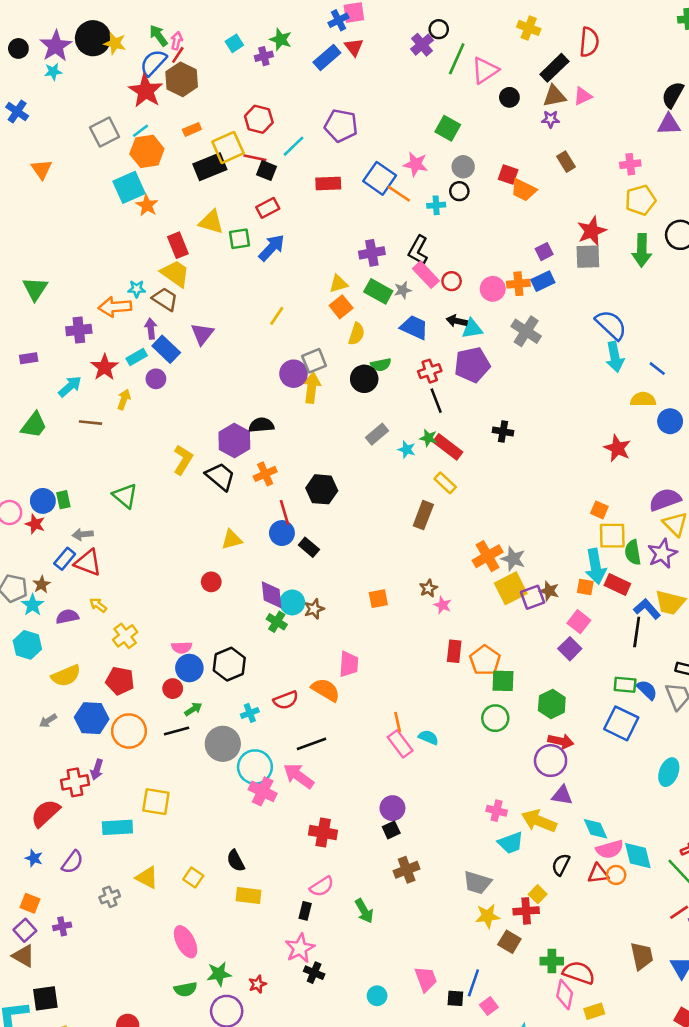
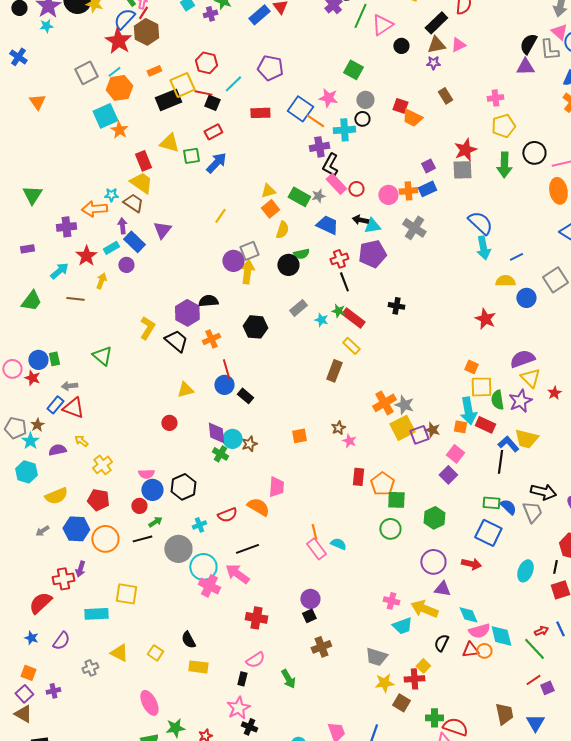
cyan cross: (436, 205) -> (344, 130), size x1.5
purple cross: (372, 253) -> (319, 147), moved
blue line: (657, 369) -> (516, 257), turned -64
black hexagon: (322, 489) -> (255, 327), moved
red arrow: (561, 741) -> (471, 564), moved

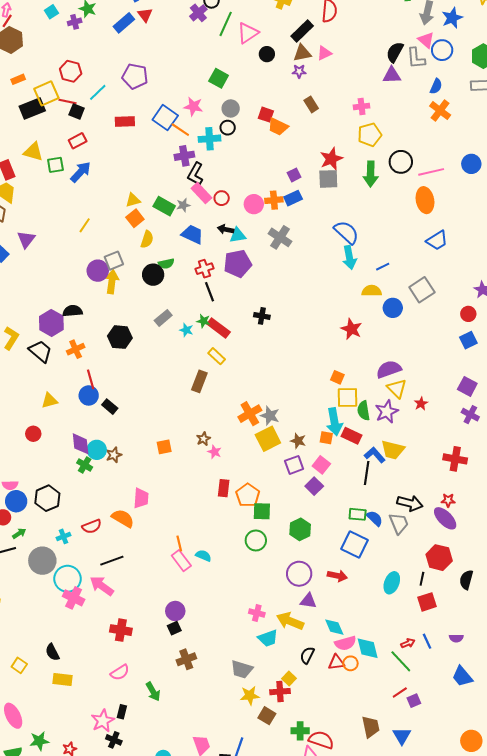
purple square: (419, 435) -> (294, 465), moved
black rectangle: (242, 679) -> (122, 712), moved

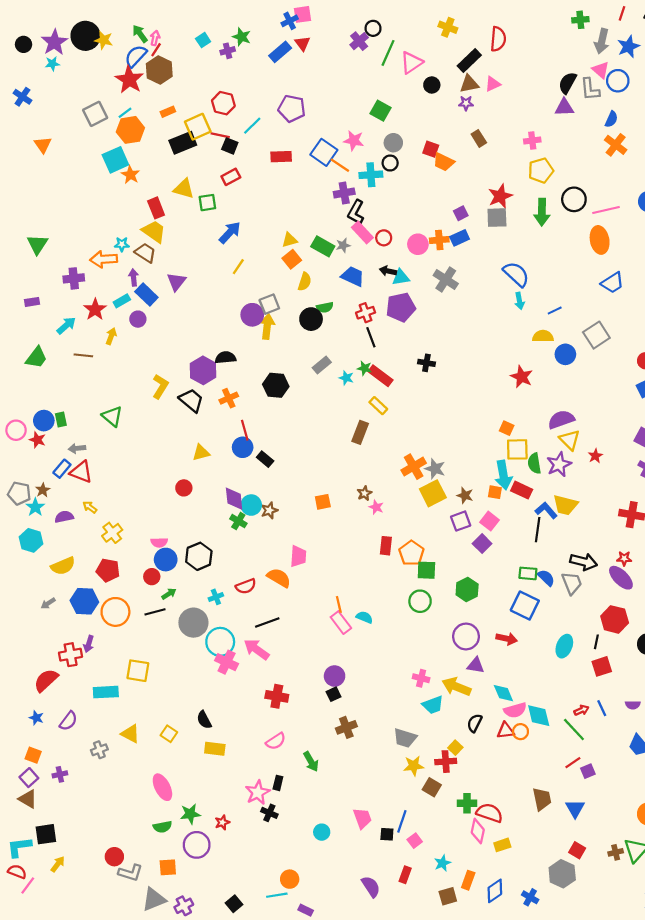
blue arrow: (81, 172) -> (230, 232), moved
cyan arrow: (349, 258) -> (519, 301), size x0.7

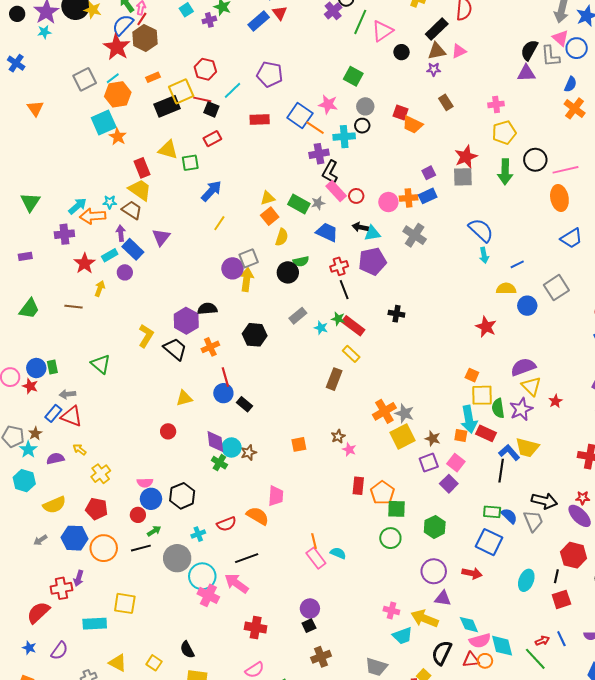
cyan arrow: (66, 325) -> (78, 206), moved
black semicircle: (475, 723) -> (442, 653), size x1.4

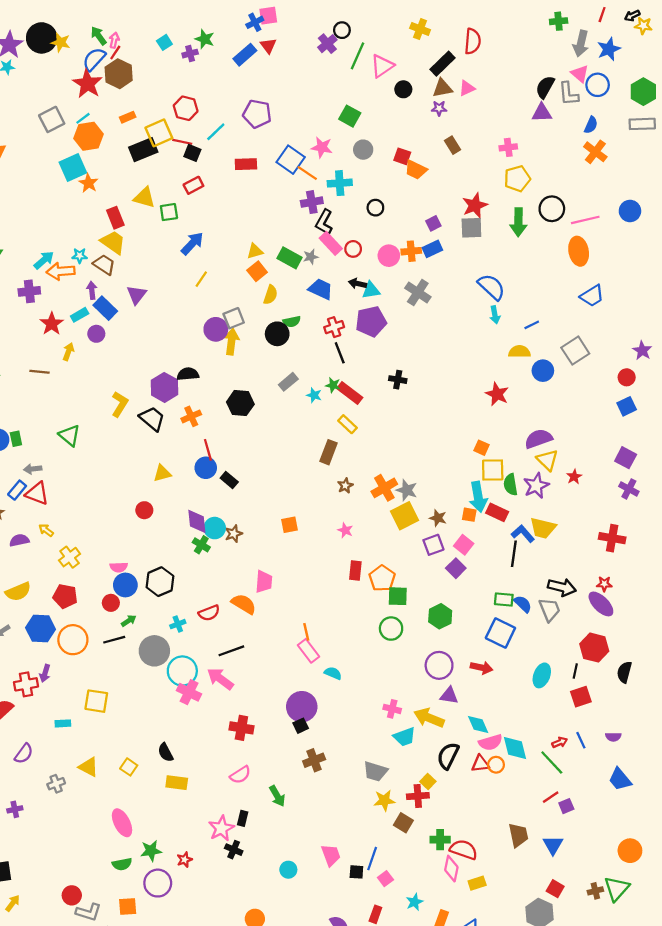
black circle: (362, 126) -> (375, 208), moved
brown star: (338, 436) -> (345, 486), moved
cyan semicircle: (338, 553) -> (333, 673), moved
purple circle: (310, 608) -> (302, 707), size x1.4
cyan rectangle: (95, 624) -> (63, 723), size x0.6

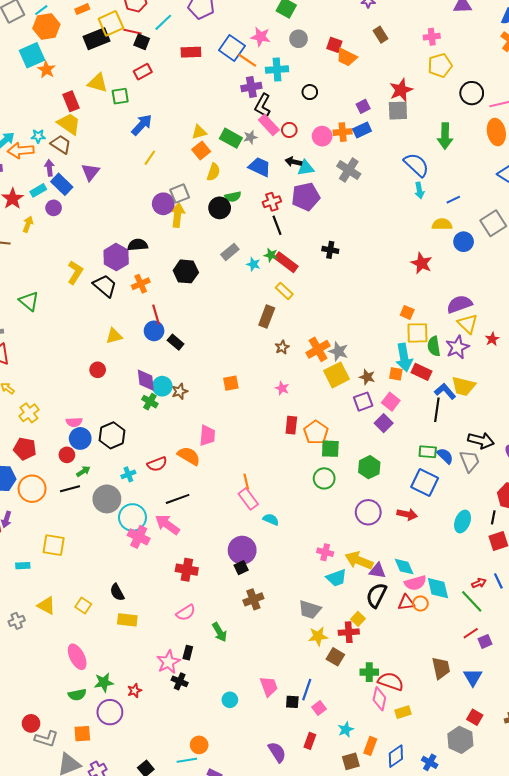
green arrow: (518, 222) -> (445, 136), moved
purple triangle: (449, 696) -> (377, 571), moved

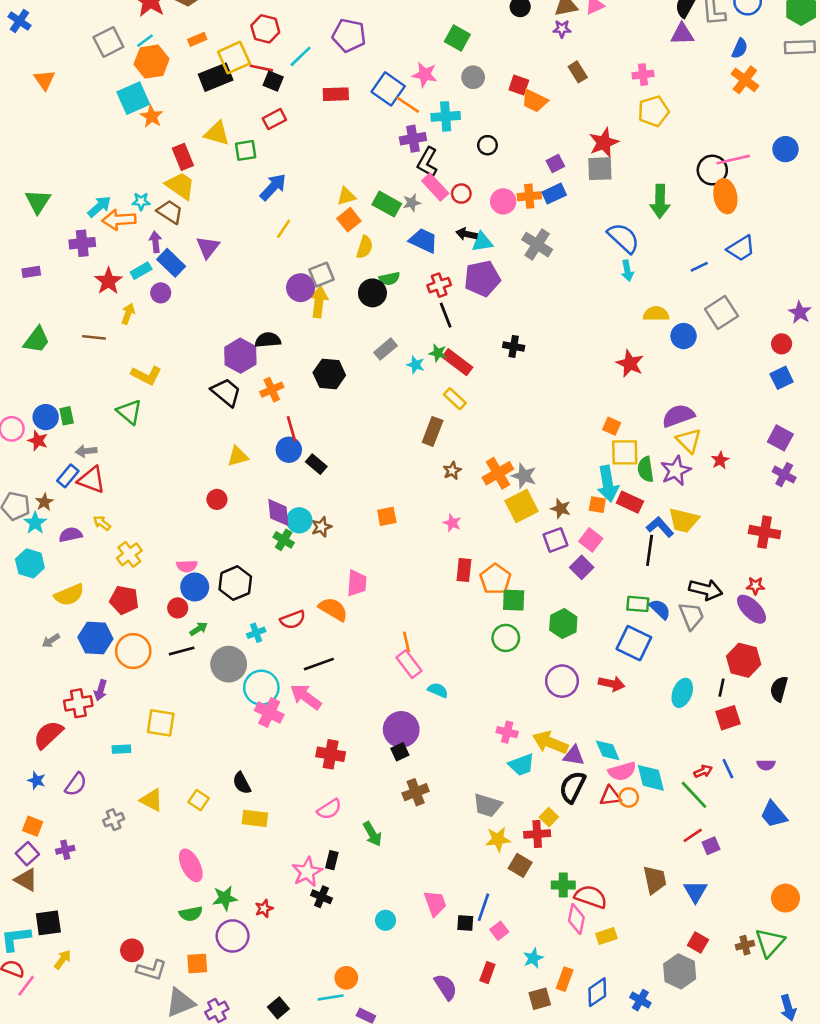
black circle: (472, 93) -> (712, 170), moved
blue line: (453, 200) -> (699, 267), moved
yellow L-shape: (75, 272) -> (146, 375), moved, turned 85

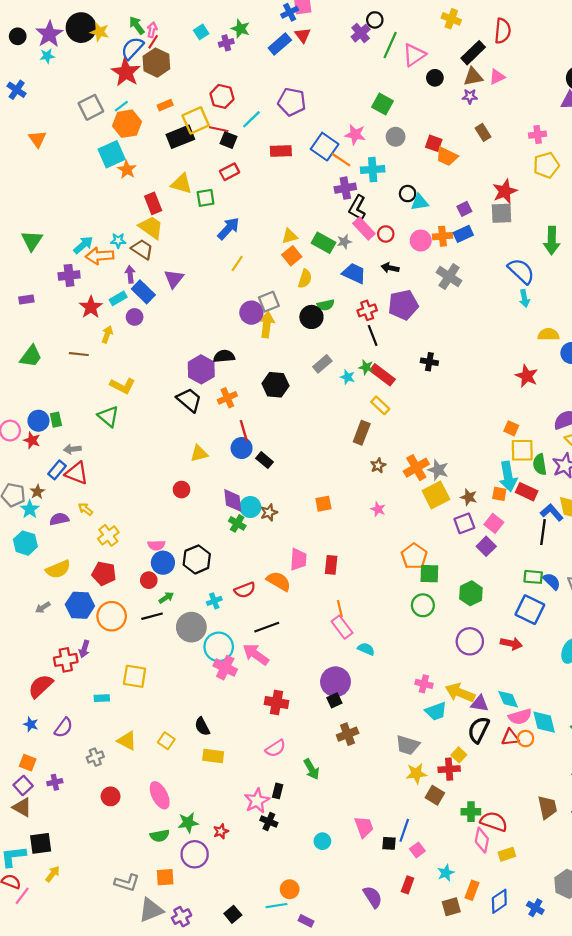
cyan triangle: (482, 242) -> (420, 202), moved
red rectangle: (464, 570) -> (331, 565), moved
red circle: (132, 950) -> (111, 796), moved

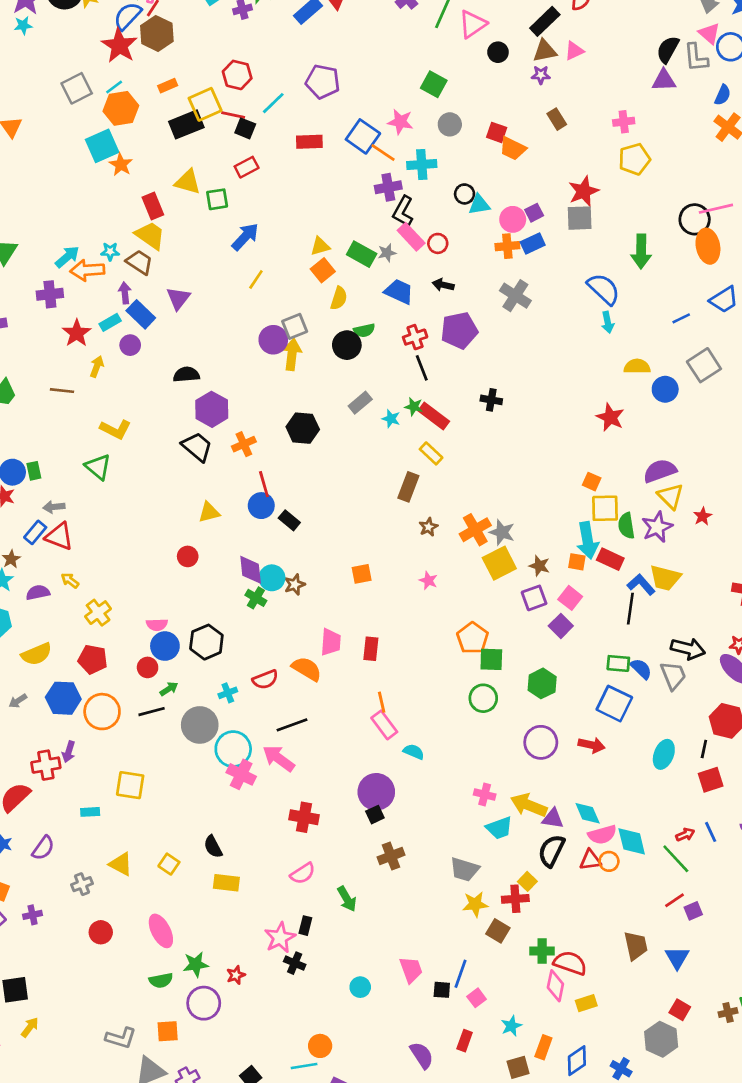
pink circle: (421, 241) -> (513, 219), moved
black semicircle: (224, 356) -> (186, 375), moved

